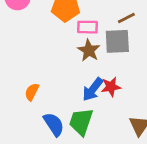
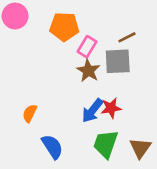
pink rectangle: (88, 27) -> (87, 47), turned -60
green trapezoid: (81, 122) -> (106, 144), moved

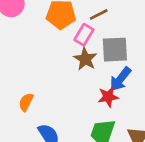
brown line: (127, 37) -> (99, 14), moved
blue arrow: (92, 111) -> (120, 79), moved

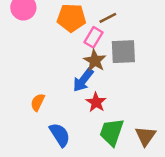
blue arrow: (120, 79) -> (83, 80), moved
red star: (108, 97) -> (96, 102), moved, turned -30

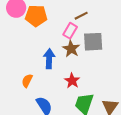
orange pentagon: (71, 18) -> (36, 16), moved
blue arrow: (83, 80) -> (49, 59), moved, turned 144

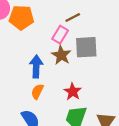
orange semicircle: (27, 81) -> (37, 92), moved
red star: (72, 81) -> (73, 92), moved

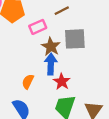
pink rectangle: (60, 35) -> (38, 27), moved, turned 35
blue arrow: (36, 67) -> (51, 64), moved

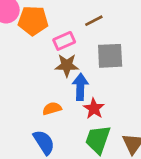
brown star: (51, 47) -> (67, 65), moved, turned -30
orange semicircle: (28, 82) -> (52, 108), turned 48

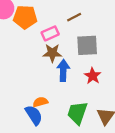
orange semicircle: (52, 108) -> (40, 102), moved
red star: (94, 108) -> (93, 76), moved

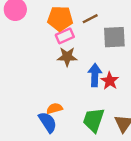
orange pentagon: (25, 17) -> (60, 19), moved
gray square: (87, 45) -> (114, 37), moved
blue arrow: (63, 70) -> (95, 75), moved

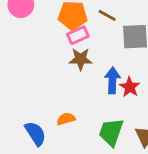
brown line: (90, 19) -> (107, 15), turned 56
blue semicircle: (48, 122) -> (35, 133), moved

